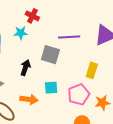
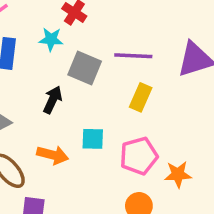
gray square: (50, 55) -> (85, 68), moved
yellow rectangle: (92, 70) -> (141, 97), moved

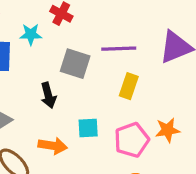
cyan star: (51, 39) -> (31, 34), moved
black arrow: (53, 100) -> (48, 95), turned 145
orange star: (178, 174) -> (168, 130), moved

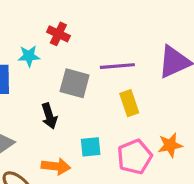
yellow rectangle: (129, 86) -> (129, 103), turned -35

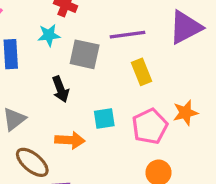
cyan star: (29, 56) -> (49, 35), moved

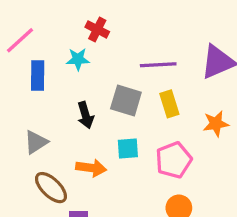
gray square: (85, 54) -> (126, 100), moved
orange star: (185, 113) -> (216, 124), moved

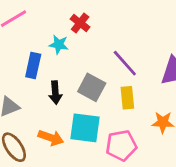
purple line: (158, 65) -> (125, 63), turned 40
blue rectangle: (38, 75) -> (33, 65), moved
cyan square: (128, 149) -> (85, 128), size x1.6

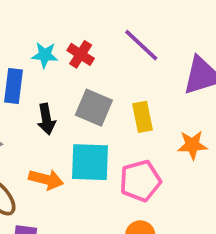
red cross: (80, 23) -> (81, 54), moved
purple line: (125, 63) -> (141, 45), moved

